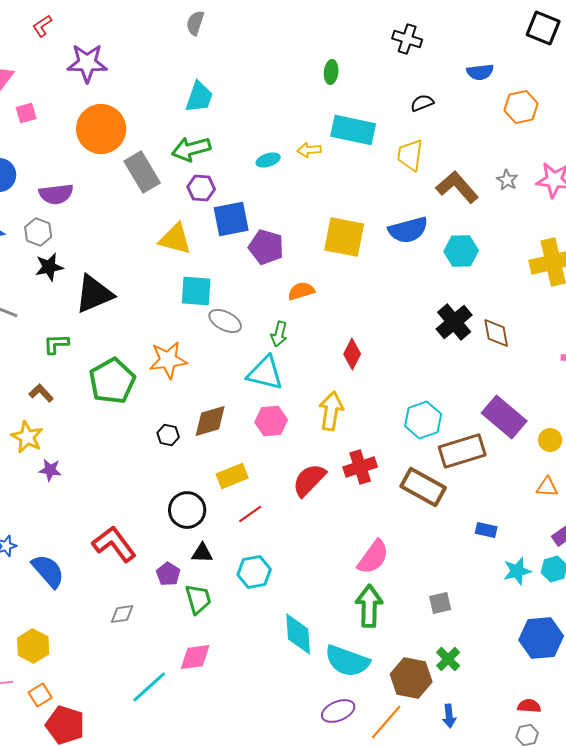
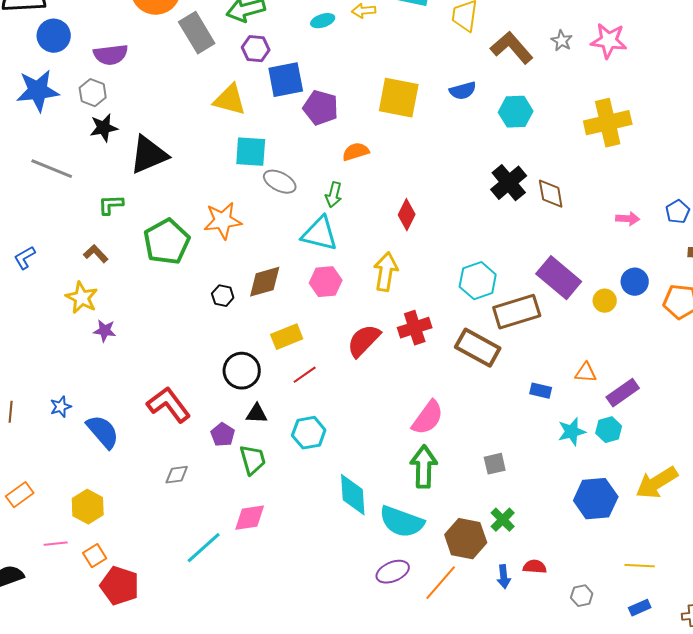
blue semicircle: (408, 230) -> (463, 91), size x0.7
orange triangle: (547, 487) -> (586, 373), moved
red semicircle: (529, 706) -> (535, 567), moved

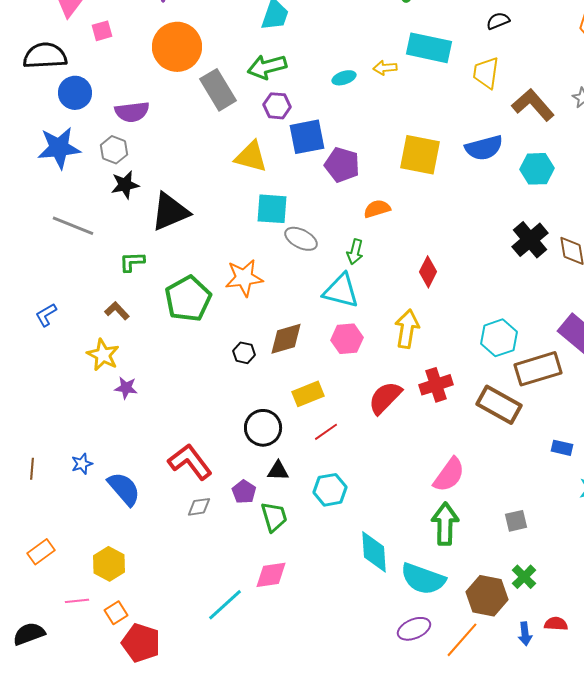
blue semicircle: (463, 91) -> (484, 148), size x1.4
gray diamond: (177, 475) -> (199, 507), moved

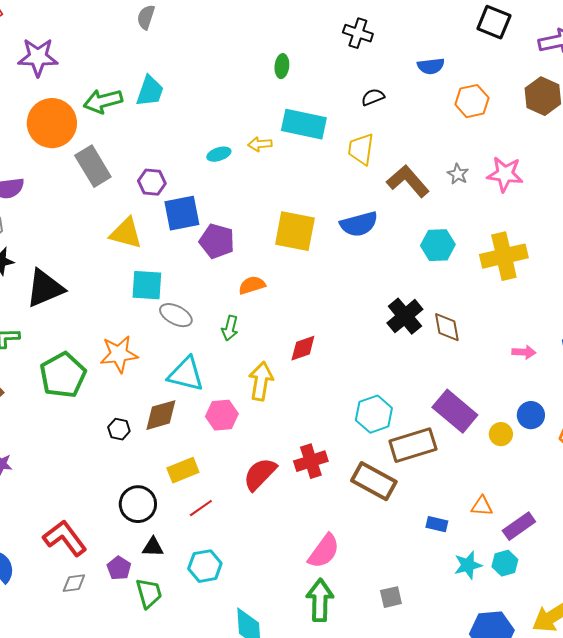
green arrow: (267, 67) -> (103, 101), moved
cyan hexagon: (537, 169) -> (438, 245), moved
red diamond: (428, 272) -> (303, 348), turned 44
cyan triangle: (341, 291) -> (186, 374), moved
yellow arrow: (407, 329) -> (261, 381), moved

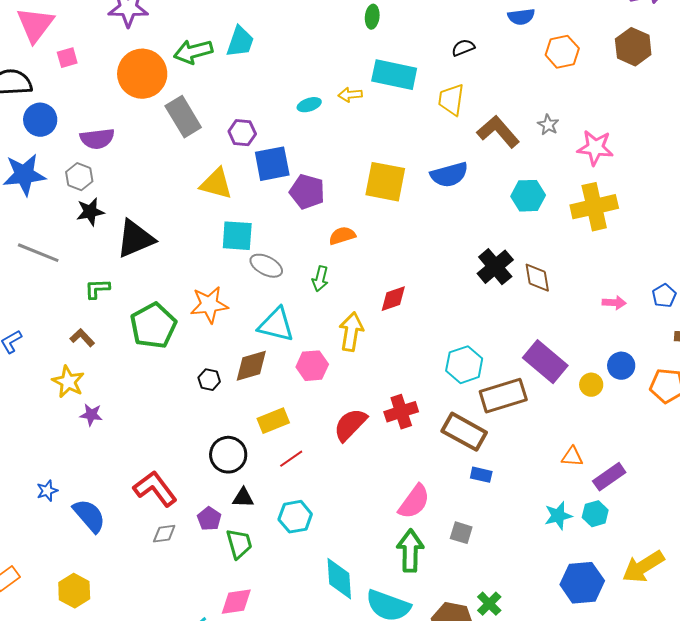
pink star: (505, 174) -> (595, 148), moved
blue rectangle: (437, 524) -> (481, 475), moved
gray square: (391, 597) -> (461, 533), moved, turned 30

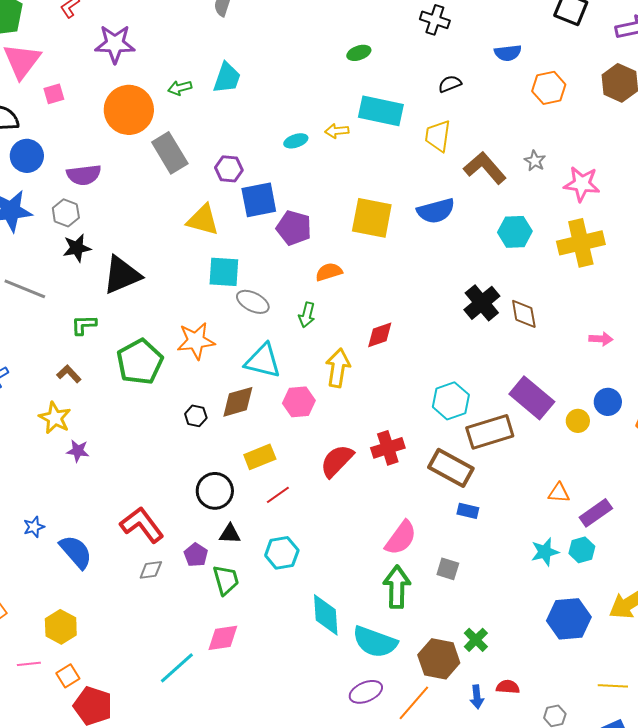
green ellipse: (372, 17) -> (359, 53), turned 65
green arrow: (193, 52) -> (180, 88), size x0.6

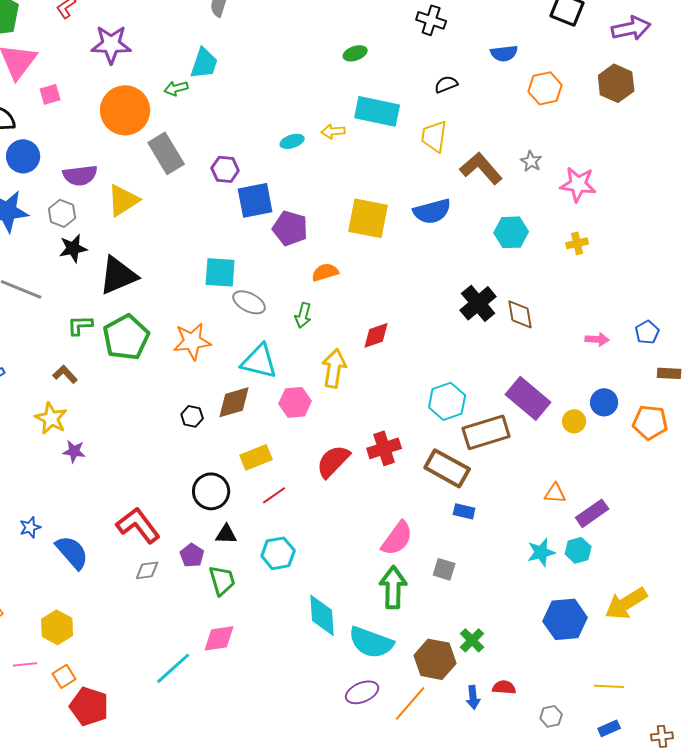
cyan trapezoid: (227, 78) -> (204, 63), moved
yellow triangle: (203, 220) -> (123, 200), moved, turned -48
yellow cross: (581, 243) -> (577, 243), size x0.5
green pentagon: (140, 362) -> (126, 337), moved

